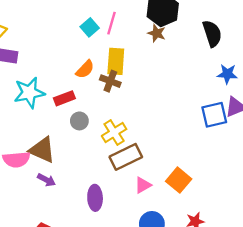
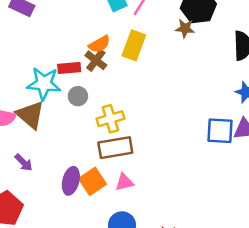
brown star: (157, 33) -> (185, 28), turned -30
brown cross: (110, 81) -> (96, 60), moved
cyan star: (29, 93) -> (44, 84), moved
purple arrow: (46, 180) -> (24, 163), moved
orange square: (179, 180) -> (93, 181), moved

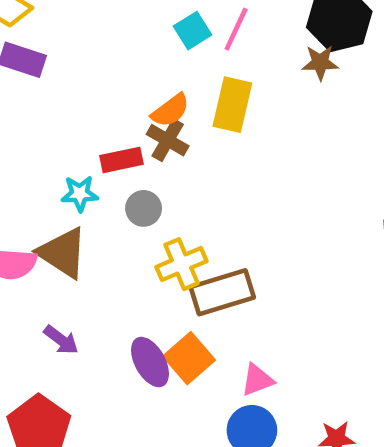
cyan star: (44, 84) -> (80, 194), size x0.6
yellow cross: (110, 119) -> (182, 264), moved
purple ellipse: (71, 181) -> (150, 362), turned -36
pink triangle: (124, 182) -> (257, 380), moved

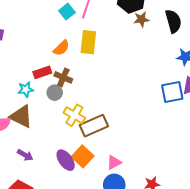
brown star: (320, 63) -> (141, 19), moved
brown cross: (168, 140) -> (63, 77), moved
yellow cross: (182, 264) -> (74, 115), turned -30

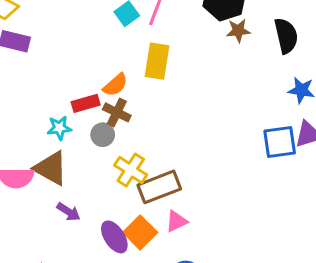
orange semicircle: (61, 48) -> (115, 85), moved
purple arrow: (25, 155) -> (68, 212), moved
pink triangle: (114, 162) -> (176, 221), moved

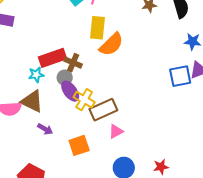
orange semicircle: (115, 85) -> (111, 44), moved, size x1.5
red rectangle: (86, 103) -> (52, 58), size x1.5
orange square: (140, 232) -> (79, 145), moved, turned 30
purple ellipse: (114, 237) -> (70, 91), moved

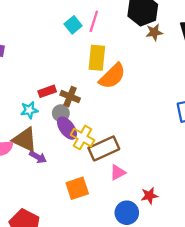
red rectangle: (52, 58) -> (47, 91), size x0.6
purple arrow: (45, 129) -> (38, 157), moved
red star: (161, 167) -> (149, 196), moved

